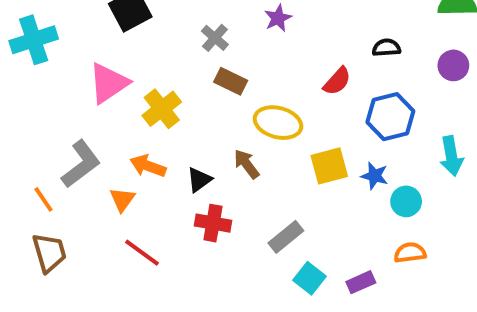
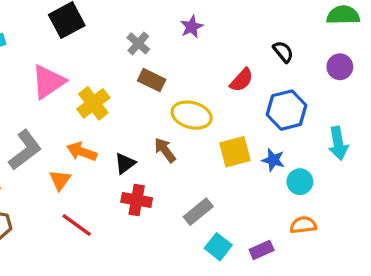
black semicircle: (386, 48) -> (283, 52), turned 55

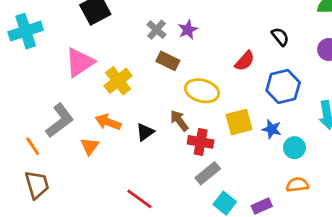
purple star: (192, 27) -> (188, 30), moved
red cross: (137, 200) -> (201, 142), moved
red line: (77, 225) -> (139, 199), moved

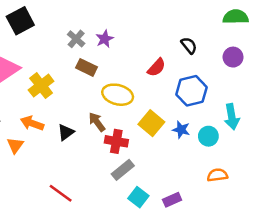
yellow square: (239, 122) -> (151, 123), turned -35
cyan circle: (294, 148) -> (208, 136), moved
orange semicircle: (297, 185) -> (217, 175), moved

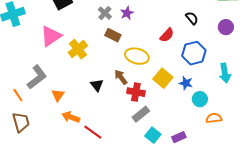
orange arrow: (32, 123) -> (71, 117), moved
black triangle: (66, 132) -> (97, 85), turned -32
cyan circle: (208, 136) -> (200, 99), moved

